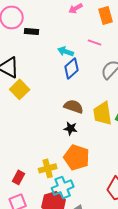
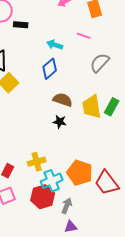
blue diamond: (72, 68) -> (50, 69), moved
orange pentagon: (77, 157) -> (80, 173), moved

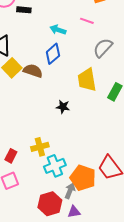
brown semicircle: (63, 100) -> (33, 71), moved
yellow trapezoid: (92, 107) -> (87, 80), moved
orange pentagon: (80, 173) -> (83, 178), moved
red hexagon: (43, 197) -> (50, 204), moved

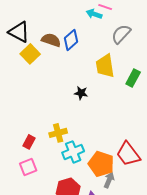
cyan arrow: (58, 30) -> (94, 14), moved
brown semicircle: (33, 71) -> (51, 40), moved
gray arrow: (70, 191) -> (109, 180), moved

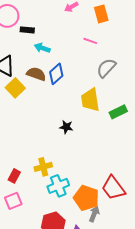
cyan arrow: (94, 14) -> (42, 48), moved
green rectangle: (133, 78) -> (118, 112), turned 36

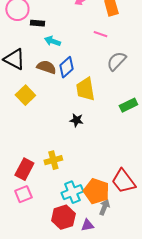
yellow square: (15, 88) -> (25, 95), moved
yellow trapezoid: (90, 100) -> (85, 89), moved
red rectangle: (14, 176) -> (24, 169), size x1.5
cyan cross: (58, 186) -> (72, 192), moved

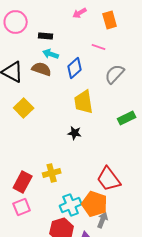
black rectangle: (37, 23) -> (46, 36), moved
brown semicircle: (46, 67) -> (42, 69), moved
blue diamond: (66, 67) -> (75, 68), moved
red trapezoid: (123, 181) -> (109, 179), moved

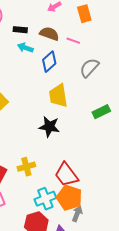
brown semicircle: (42, 69) -> (49, 34), moved
black star: (75, 133) -> (49, 127), size x1.5
red trapezoid: (109, 179) -> (66, 175), moved

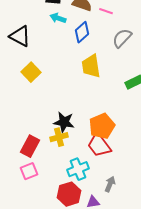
black star: (49, 127) -> (64, 122), moved
orange pentagon: (69, 198) -> (102, 126), moved, turned 30

